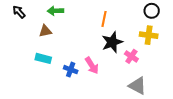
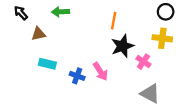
brown triangle: (45, 31) -> (38, 34), moved

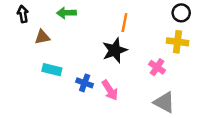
black arrow: (21, 13) -> (23, 14), turned 32
black star: (122, 46) -> (115, 50), moved
pink arrow: (100, 71) -> (110, 90), moved

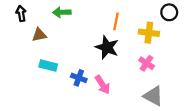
yellow cross: (178, 42) -> (149, 33), moved
black star: (115, 50) -> (107, 47), turned -30

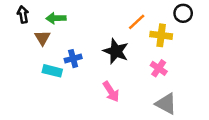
green arrow: (62, 12) -> (56, 18), moved
orange line: (116, 21) -> (137, 22), moved, turned 36
brown triangle: (39, 35) -> (43, 38), turned -49
blue cross: (79, 78) -> (73, 59), moved, turned -35

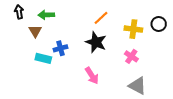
black circle: (183, 13) -> (159, 24), moved
orange line: (137, 22) -> (101, 18), moved

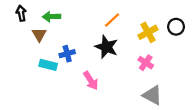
yellow cross: (133, 29) -> (148, 32), turned -36
pink arrow: (92, 76) -> (91, 81), moved

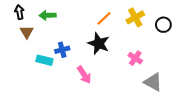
yellow cross: (148, 32) -> (135, 17), moved
brown triangle: (39, 35) -> (27, 32), moved
gray triangle: (152, 95) -> (153, 82), moved

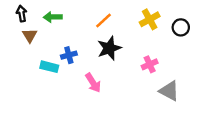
orange line: (104, 18) -> (103, 21), moved
black star: (99, 43) -> (109, 48), turned 30
pink cross: (135, 58) -> (150, 64), turned 32

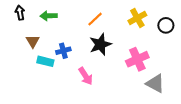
brown triangle: (30, 36) -> (33, 41), moved
pink cross: (150, 64) -> (137, 59), size x1.5

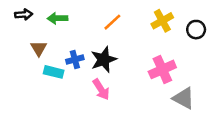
black arrow: (20, 13) -> (24, 15), turned 96
black star: (100, 44) -> (104, 60), moved

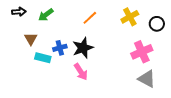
green arrow: (57, 18) -> (46, 15), turned -35
pink cross: (162, 69) -> (142, 52), moved

